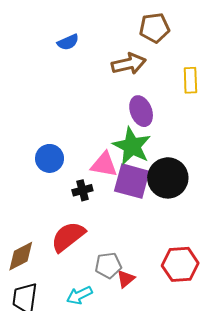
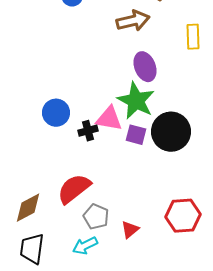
purple square: (132, 181) -> (136, 135), size x0.6
black cross: (82, 190) -> (88, 131), moved
gray pentagon: (108, 265) -> (96, 217), moved, turned 30

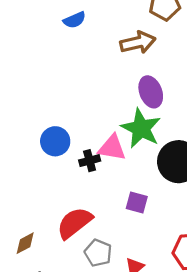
purple square: (136, 135) -> (137, 202), moved
brown diamond: (28, 208) -> (25, 243), size x0.7

